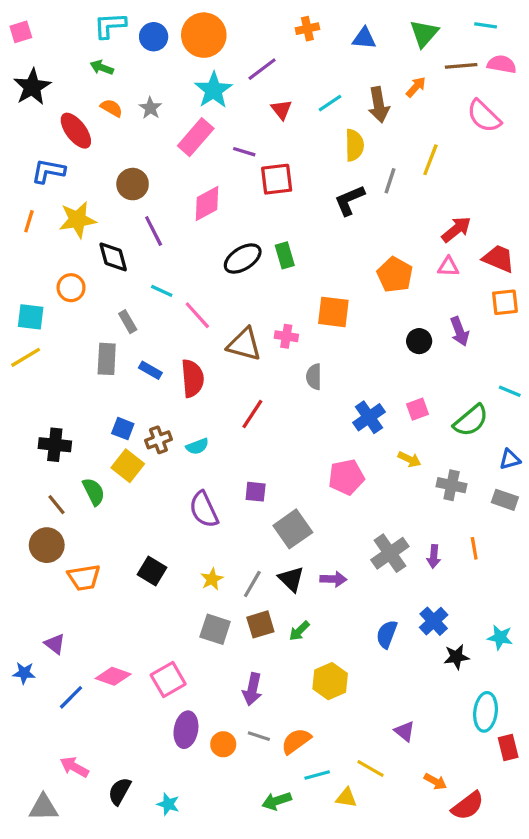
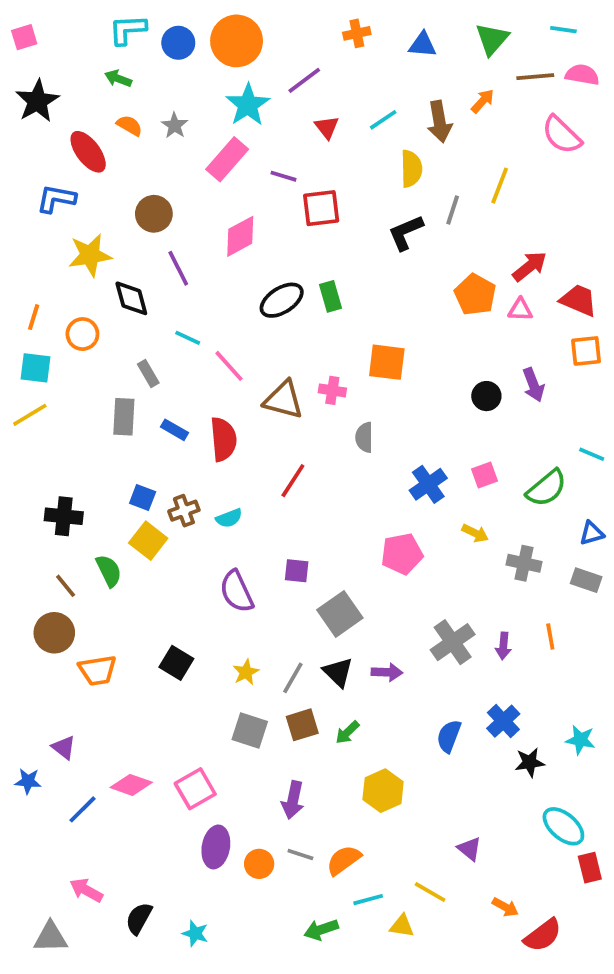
orange line: (29, 221) -> (34, 317), moved
orange pentagon: (395, 275) -> (475, 295), moved
cyan ellipse: (486, 712) -> (563, 826), turned -57

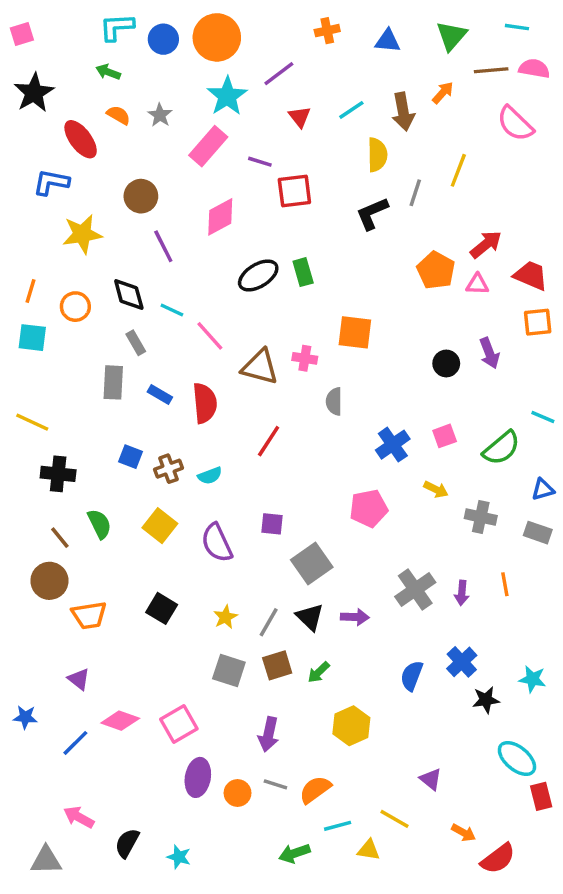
black diamond: (131, 298) -> (129, 294), moved
yellow line: (30, 415) -> (32, 422), moved, turned 56
yellow square: (148, 541) -> (160, 526), moved
purple triangle: (64, 747) -> (79, 679), moved

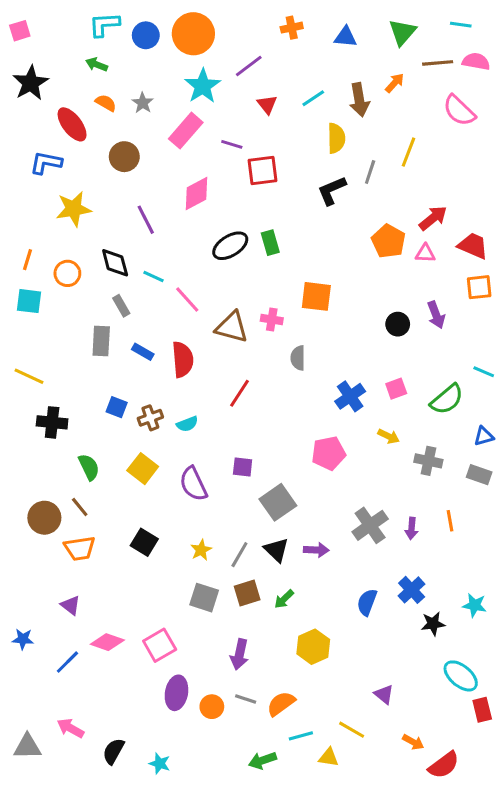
brown circle: (141, 196) -> (124, 157), moved
brown line: (60, 538) -> (80, 507), moved
gray triangle: (46, 860) -> (27, 747), moved

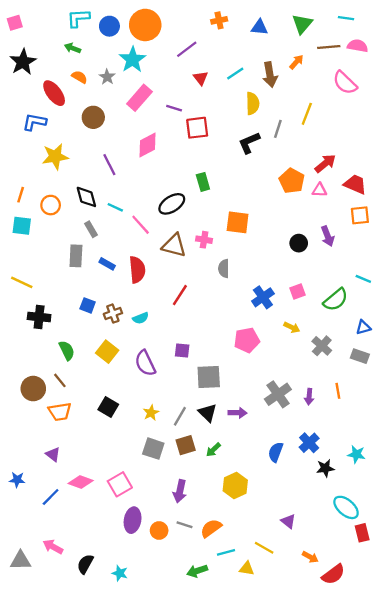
cyan star: (203, 86) -> (133, 60), moved
black ellipse: (230, 246) -> (172, 204), moved
gray cross: (428, 461) -> (322, 346), turned 30
gray square: (278, 502) -> (209, 377), turned 32

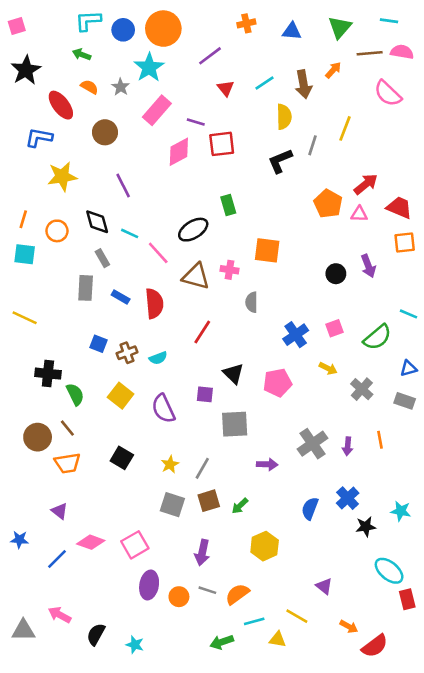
pink diamond: (148, 145) -> (179, 152), moved
black cross: (39, 317) -> (48, 374), moved
black triangle: (208, 413) -> (233, 374), moved

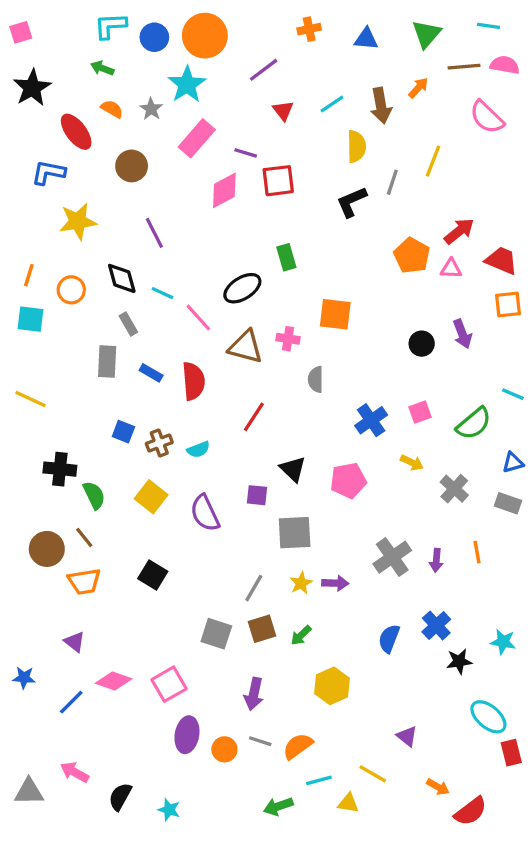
yellow star: (170, 464) -> (301, 583), moved

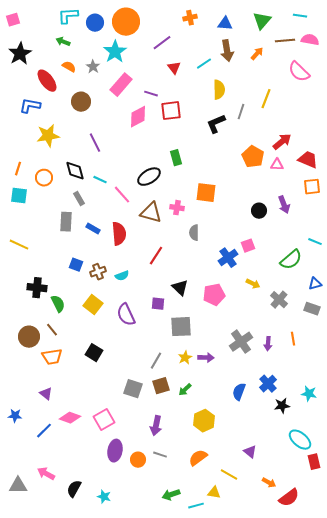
brown arrow: (381, 106) -> (227, 51), moved
pink square: (420, 412) -> (248, 246), moved
orange semicircle: (298, 746) -> (198, 458), moved
cyan line: (319, 780) -> (196, 506), moved

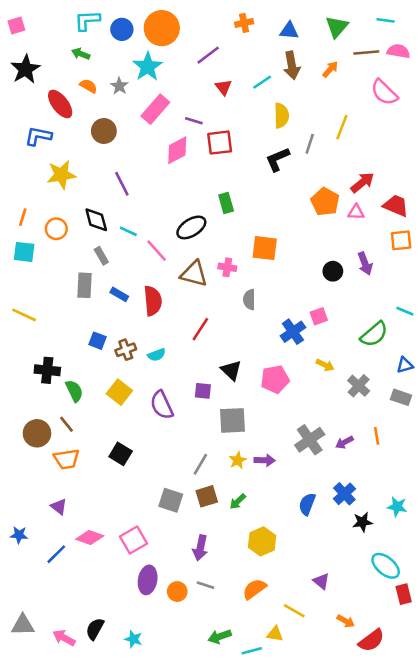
purple arrow: (268, 344) -> (344, 442), turned 56
pink arrow: (46, 474) -> (64, 638), moved

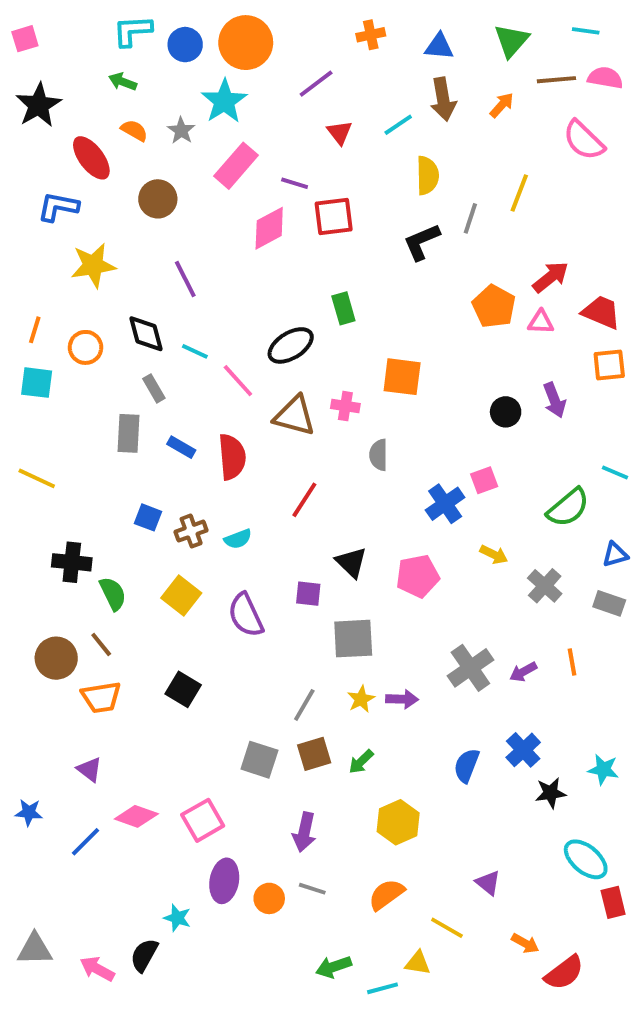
cyan star: (133, 639) -> (177, 918), moved

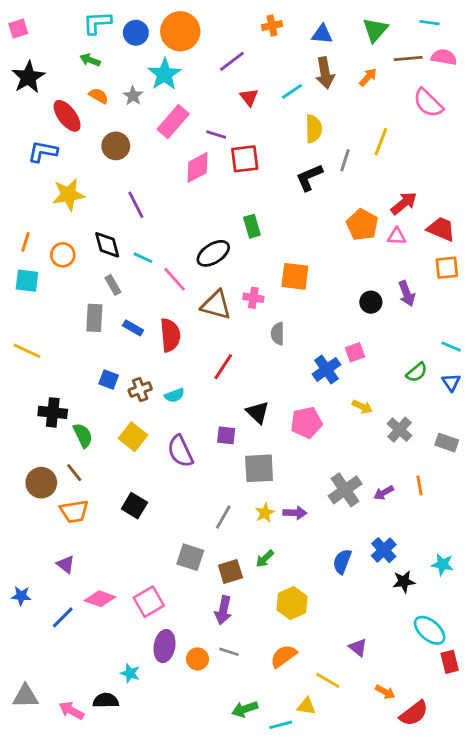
green semicircle: (568, 508) -> (417, 372), size x0.7
blue triangle: (615, 555) -> (451, 382), moved, turned -48
brown square: (314, 754) -> (230, 572), moved
black semicircle: (144, 955) -> (106, 700), turned 60

